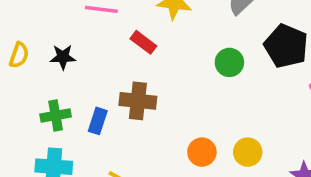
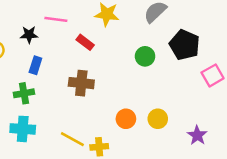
black star: (63, 57) -> (29, 35), moved
blue rectangle: (98, 121) -> (35, 65), moved

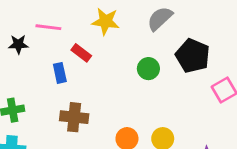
blue rectangle: (35, 65) -> (60, 73), moved, turned -30
brown cross: (81, 83) -> (74, 117), moved

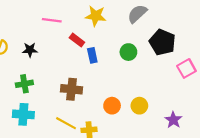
black star: (18, 44) -> (30, 50), moved
blue rectangle: (60, 73) -> (92, 55), moved

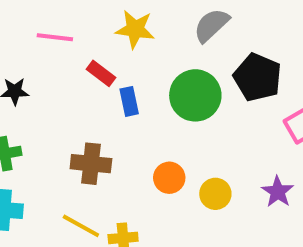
green circle: (128, 52) -> (195, 95), size x1.6
orange circle: (112, 106) -> (169, 178), moved
purple star: (173, 120) -> (278, 192), moved

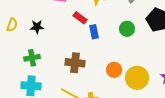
green circle: (195, 95) -> (127, 29), size x0.6
yellow circle: (215, 194) -> (137, 78), size x1.5

